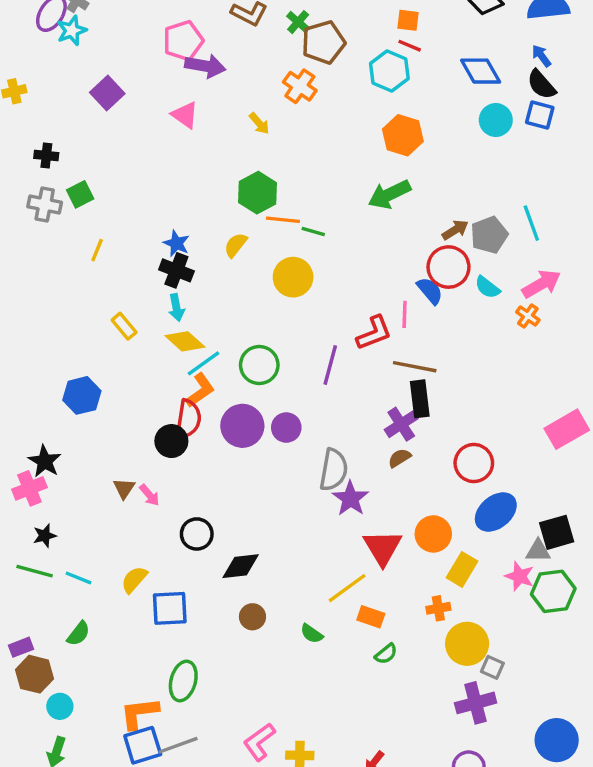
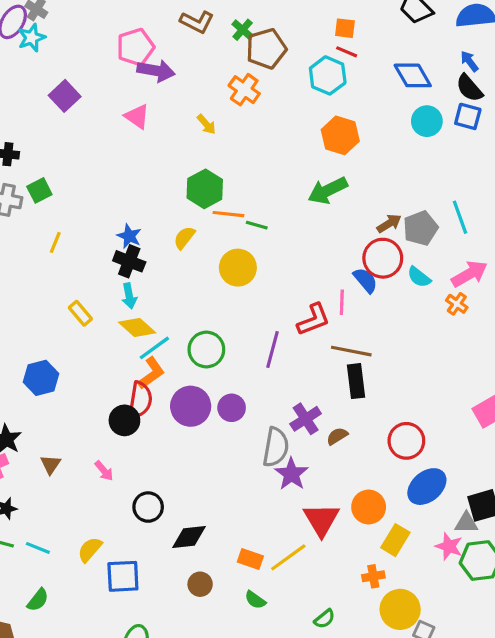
purple cross: (401, 424) -> (306, 419), moved
brown triangle: (124, 488) -> (50, 464), moved
orange rectangle: (371, 617) -> (250, 559), moved

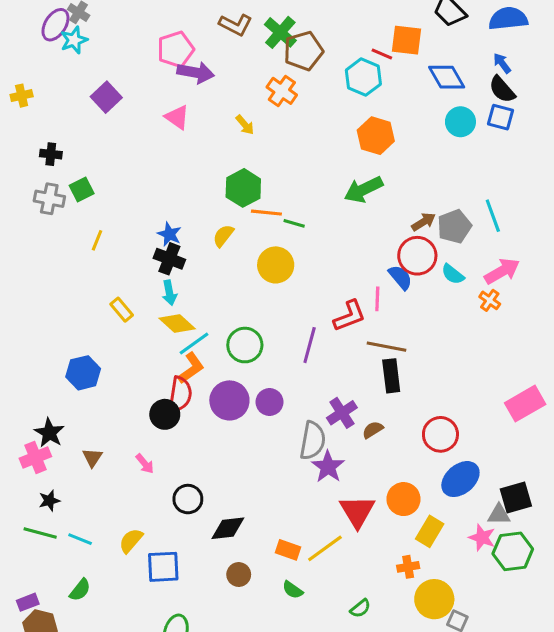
orange square: (345, 28) -> (407, 40), moved, size x1.5
green cross: (243, 30) -> (280, 32), size x1.5

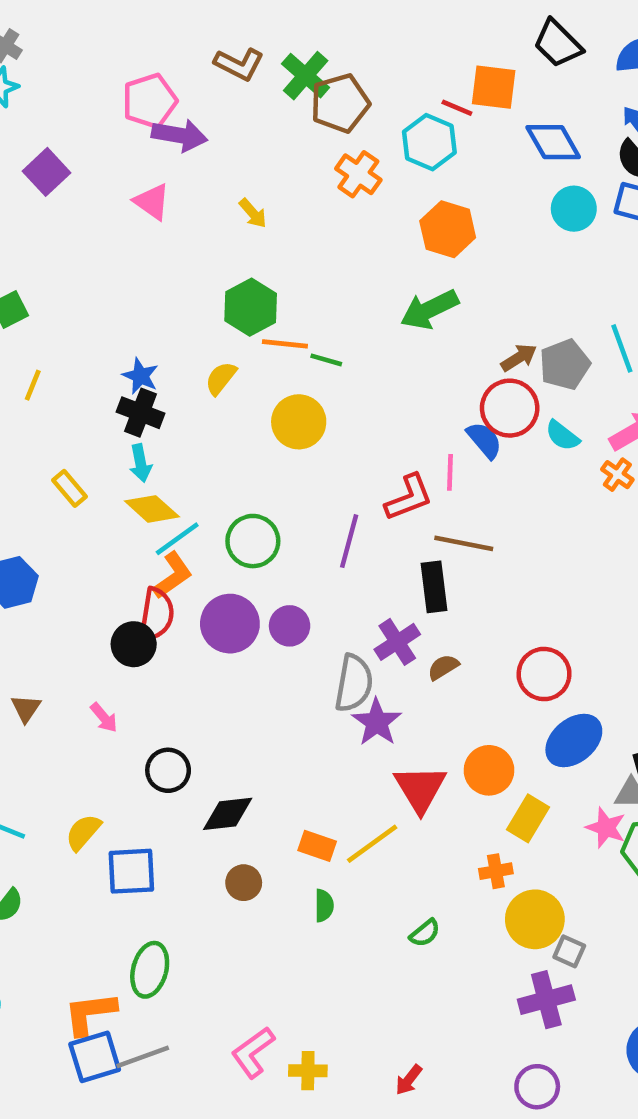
orange cross: (282, 91) -> (358, 174), moved
black rectangle: (391, 376) -> (434, 587), moved
green semicircle: (293, 590) -> (324, 906), turned -125

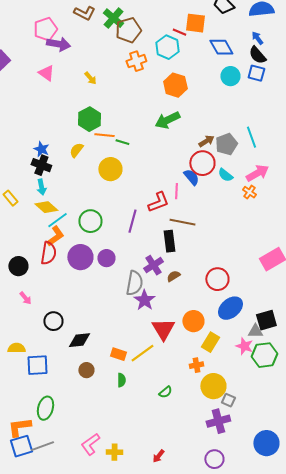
orange cross: (358, 174) -> (136, 61), turned 36
black circle: (134, 644) -> (18, 266), moved
yellow semicircle: (83, 832) -> (16, 348), turned 48

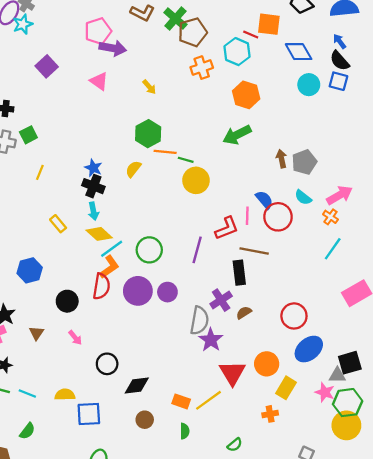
cyan line: (251, 137) -> (333, 249), moved, turned 55
brown arrow: (206, 141) -> (281, 159), turned -70
red circle: (202, 163) -> (278, 217), moved
yellow circle: (110, 169) -> (196, 180), moved
yellow circle: (213, 386) -> (346, 425), moved

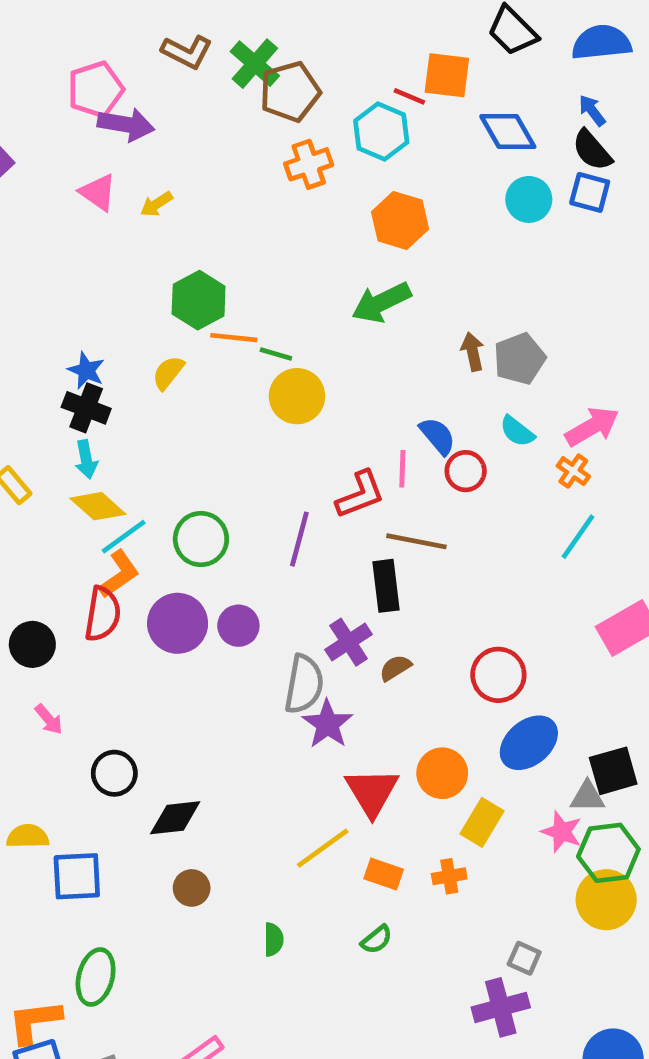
yellow arrow: (149, 87) -> (156, 204), moved, turned 98
red circle: (278, 217) -> (466, 471), size x0.7
orange rectangle: (181, 401) -> (384, 874), moved
green semicircle: (185, 431) -> (274, 939), moved

